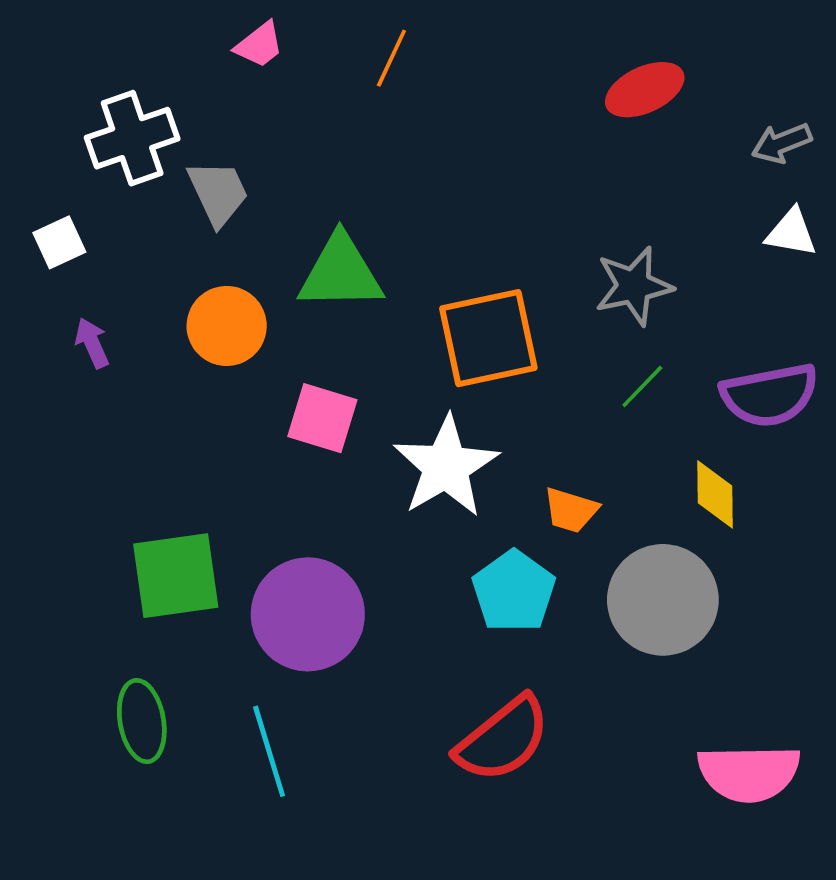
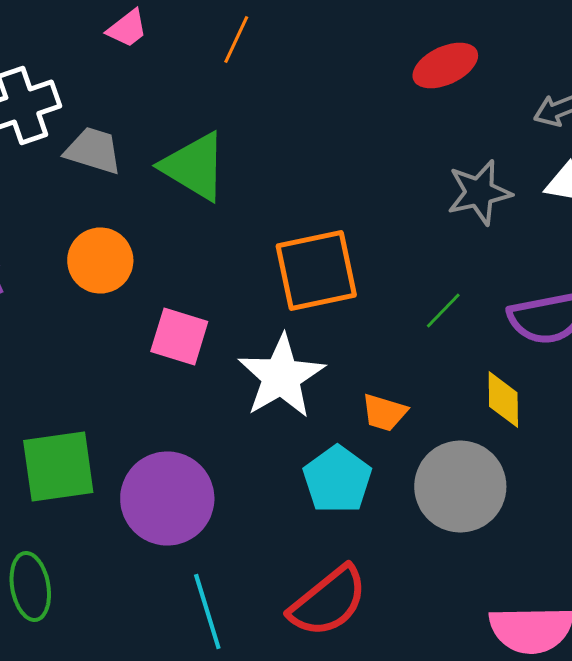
gray trapezoid: (218, 193) -> (93, 150), turned -48
green triangle: (341, 273) -> (194, 166), moved, turned 32
gray star: (634, 286) -> (479, 192), moved
cyan line: (269, 751) -> (207, 612), moved

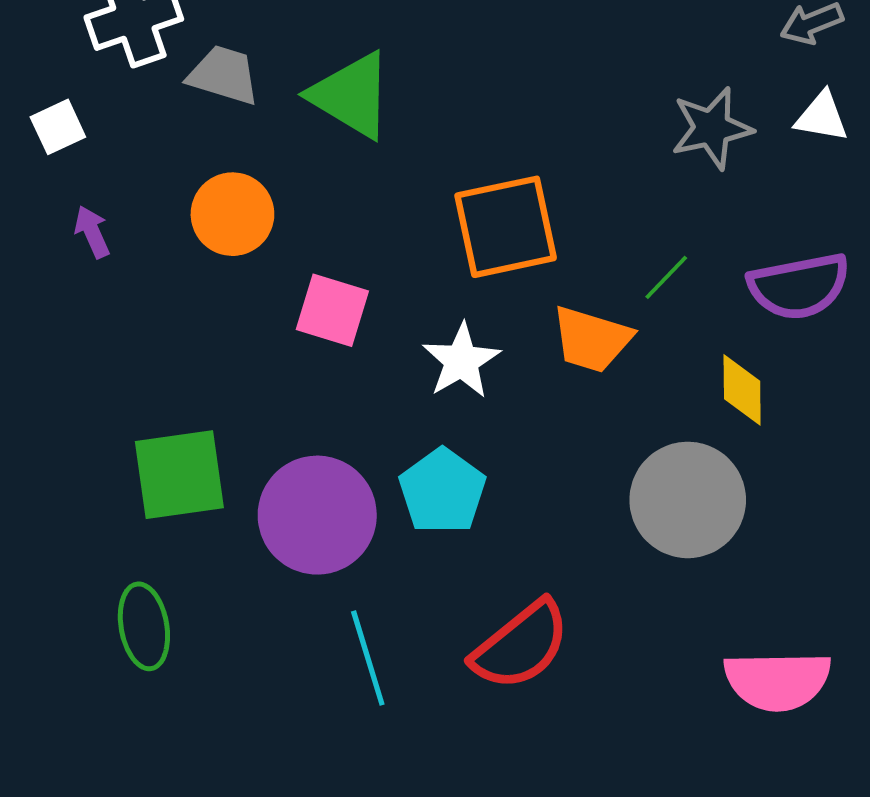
white star: (281, 376) -> (461, 361), size x0.7
orange trapezoid: (384, 412) -> (592, 339), moved, size x1.4
cyan pentagon: (337, 480) -> (442, 491), moved

